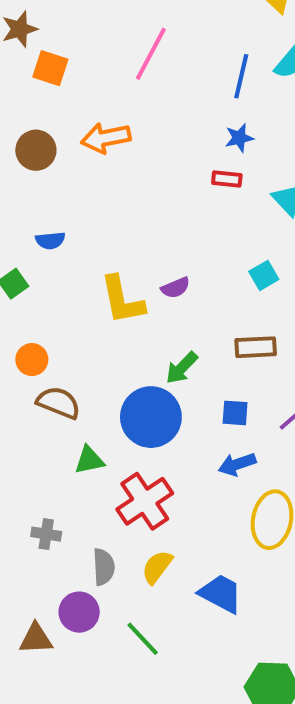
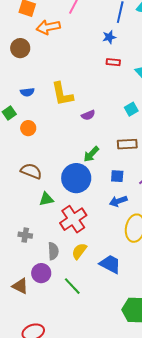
orange arrow: (106, 138) -> (48, 27), moved
blue star: (239, 138) -> (109, 37), moved
yellow L-shape: (122, 300) -> (62, 94), moved
orange circle: (32, 360) -> (28, 128), moved
brown triangle: (36, 639) -> (20, 286), turned 30

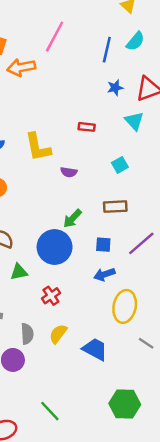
blue star: (109, 37) -> (115, 88), moved
red rectangle: (113, 62) -> (87, 127), moved
purple semicircle: (88, 115) -> (69, 172), turned 32
red cross: (73, 219) -> (51, 296), size x0.6
green line: (72, 286) -> (50, 411), moved

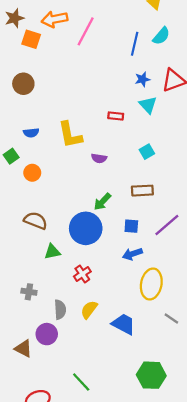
orange arrow: (21, 67) -> (55, 19), moved
cyan triangle: (134, 121) -> (148, 105), moved

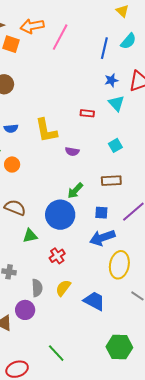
blue arrow: (132, 254) -> (102, 238), size x1.4

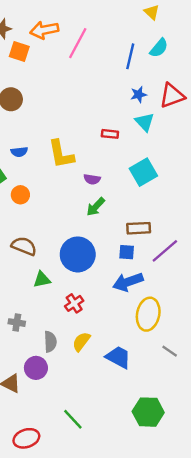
cyan square: (115, 145) -> (143, 172), size x1.6
brown rectangle: (111, 181) -> (139, 228), moved
green arrow: (75, 191) -> (96, 207), moved

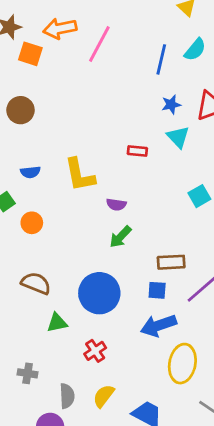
cyan square: (143, 172) -> (199, 196), moved, size x0.7

